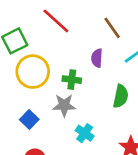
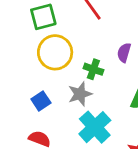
gray star: (64, 105) -> (80, 94), turned -30
cyan cross: (85, 133) -> (95, 127), size x1.6

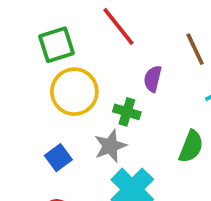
purple semicircle: (124, 53) -> (153, 79), moved

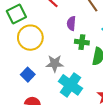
green cross: (127, 112) -> (82, 42), moved
gray star: (110, 146) -> (55, 64), turned 30

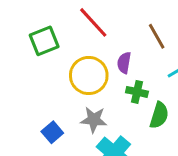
yellow circle: (30, 38) -> (89, 75), moved

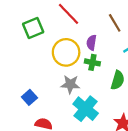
green cross: (137, 92) -> (92, 62), moved
blue square: (52, 132) -> (29, 97), moved

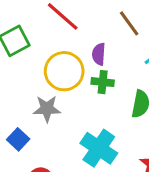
gray star: (70, 84) -> (47, 109), moved

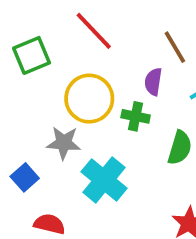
purple semicircle: (99, 54) -> (153, 82), moved
cyan cross: (99, 148) -> (104, 180), moved

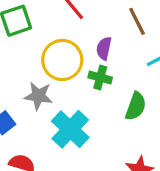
purple semicircle: (153, 82) -> (104, 48), moved

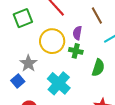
gray star: (38, 96) -> (28, 63), moved, turned 30

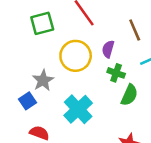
green cross: (76, 51) -> (116, 73), moved

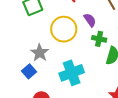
purple semicircle: (108, 49) -> (90, 20), turned 136
cyan cross: (78, 109) -> (72, 73), turned 30

